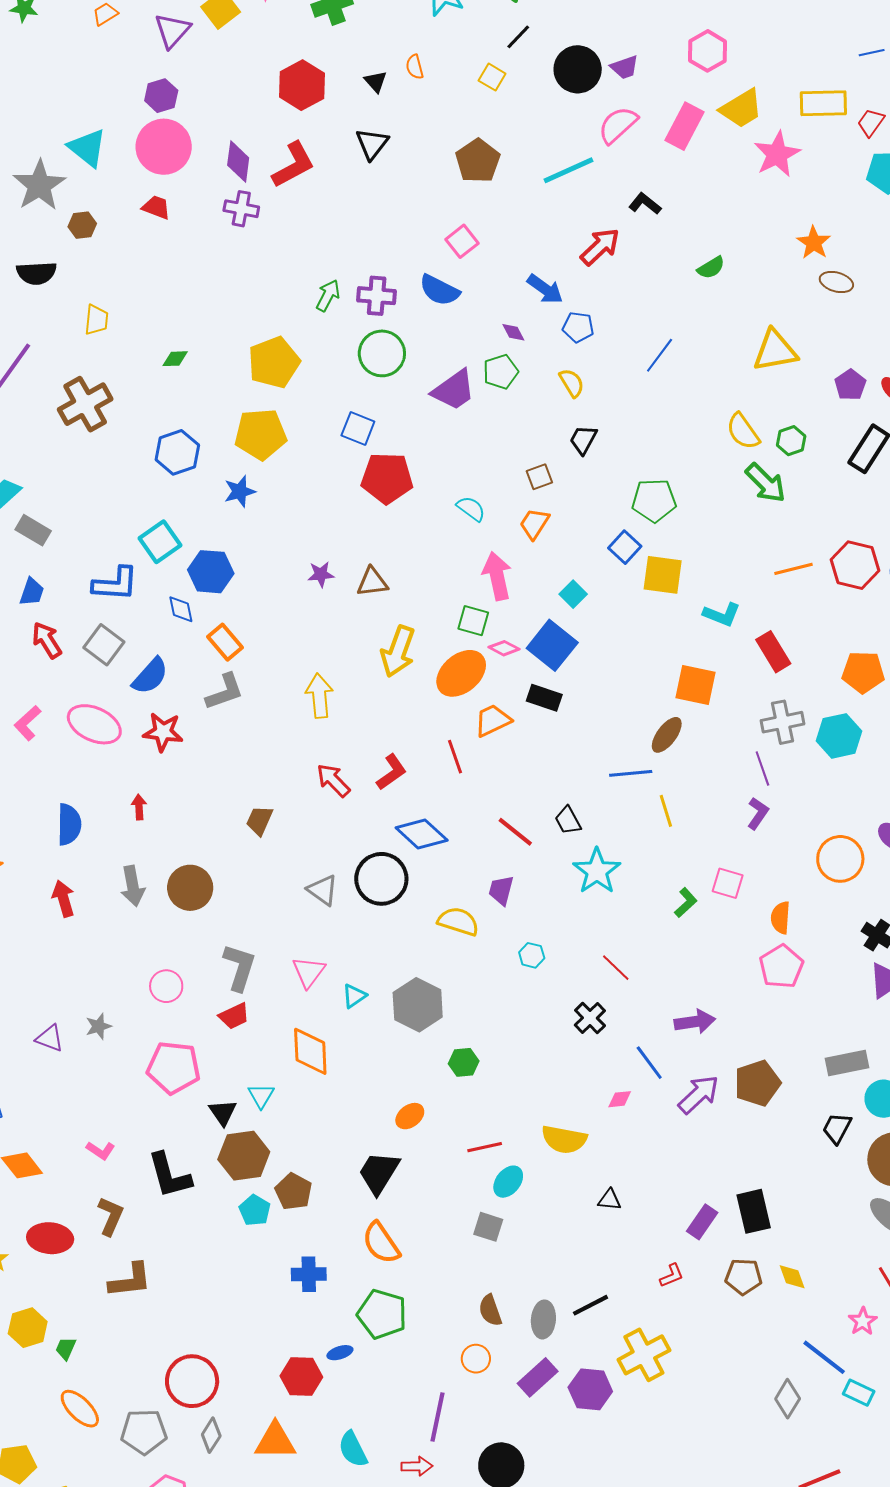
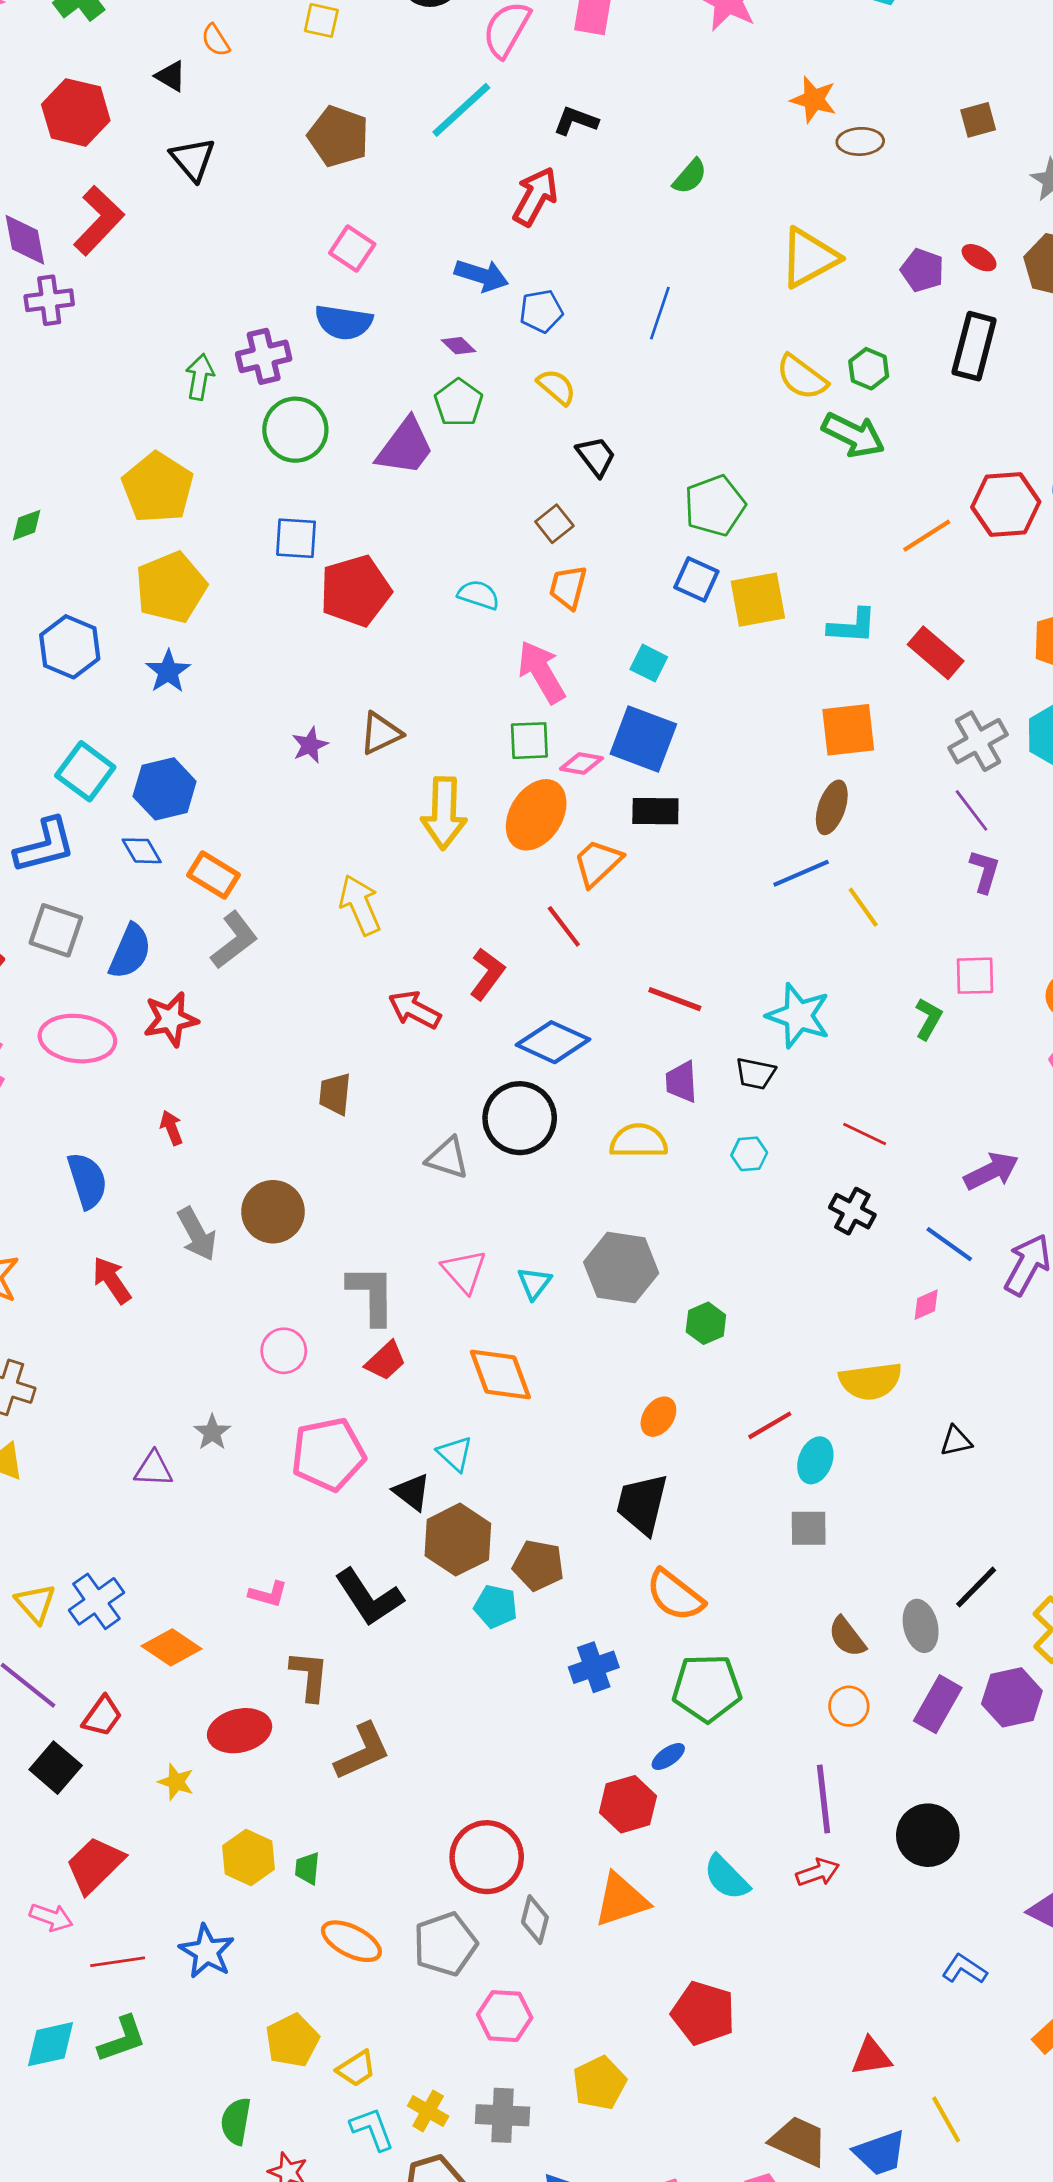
black trapezoid: (583, 440) -> (596, 456), turned 132
black trapezoid: (568, 820) -> (755, 1074), moved, turned -32

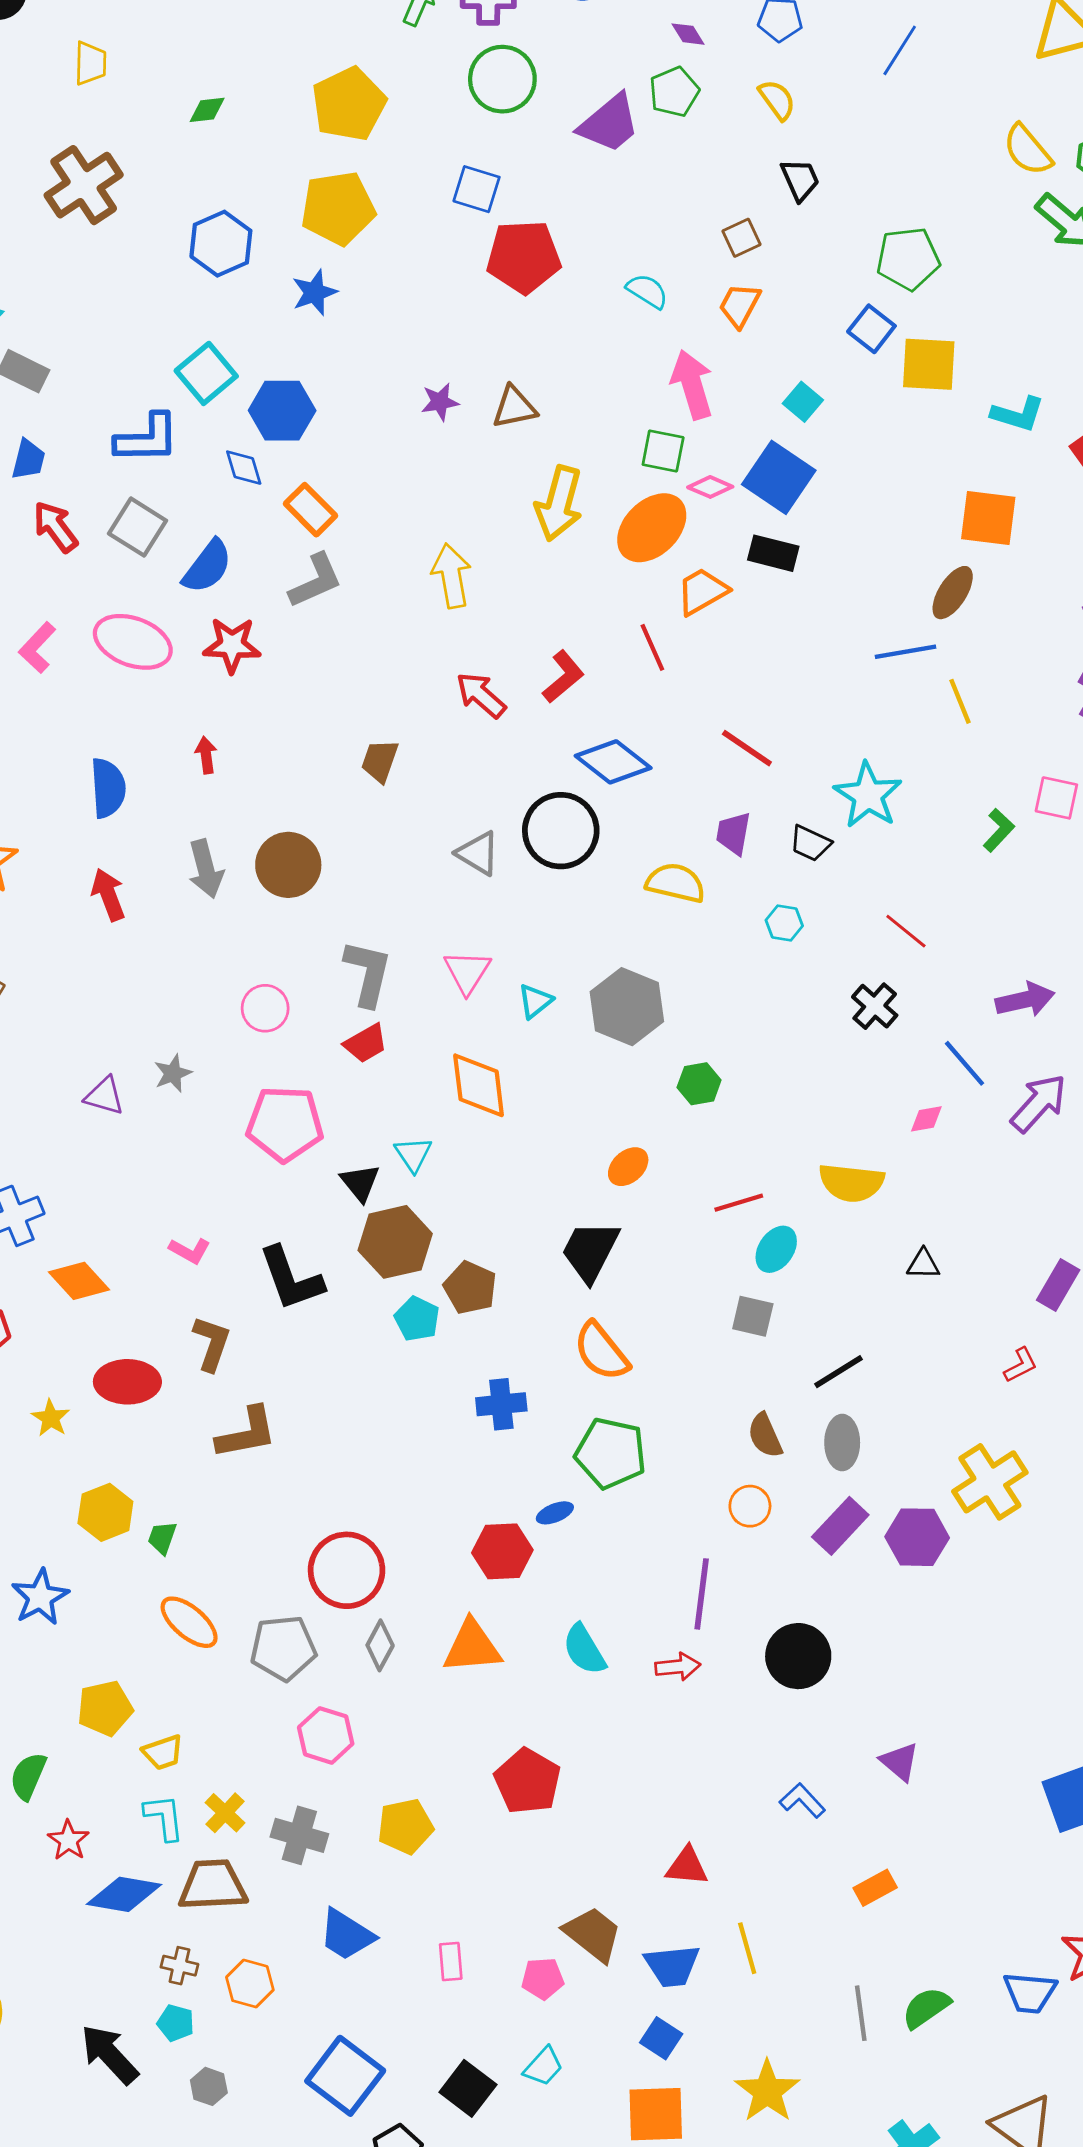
black line: (976, 1587) -> (839, 1372), moved

